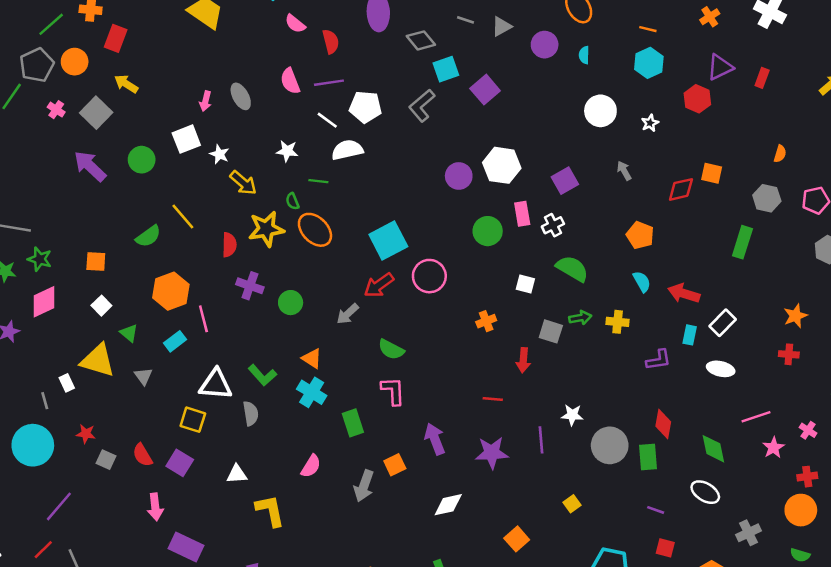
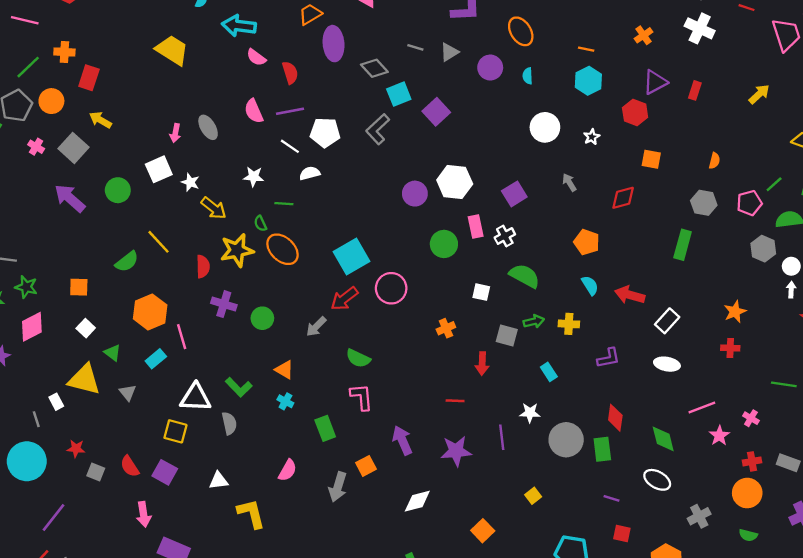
white semicircle: (347, 150) -> (310, 173), size x0.7
orange square: (712, 173) -> (651, 159), moved
cyan rectangle: (690, 335) -> (549, 372), moved, turned -42
cyan cross: (312, 392) -> (285, 401), size x0.6

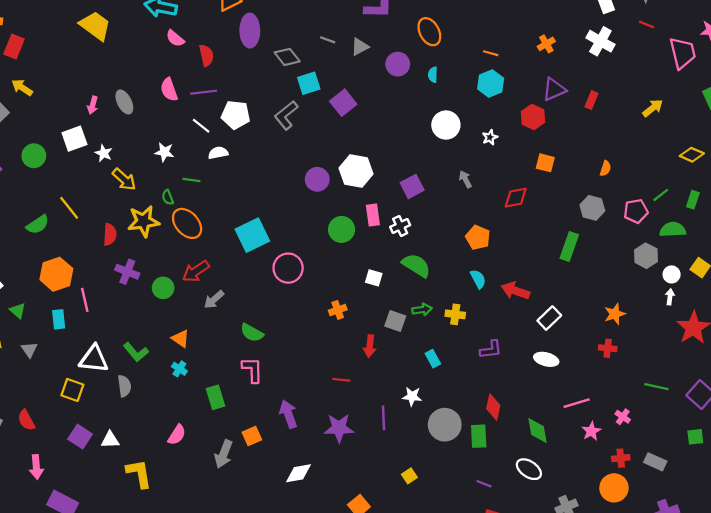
red arrow: (344, 299) -> (196, 271), moved
cyan rectangle: (156, 359) -> (59, 319), turned -60
purple square: (165, 472) -> (80, 437), moved

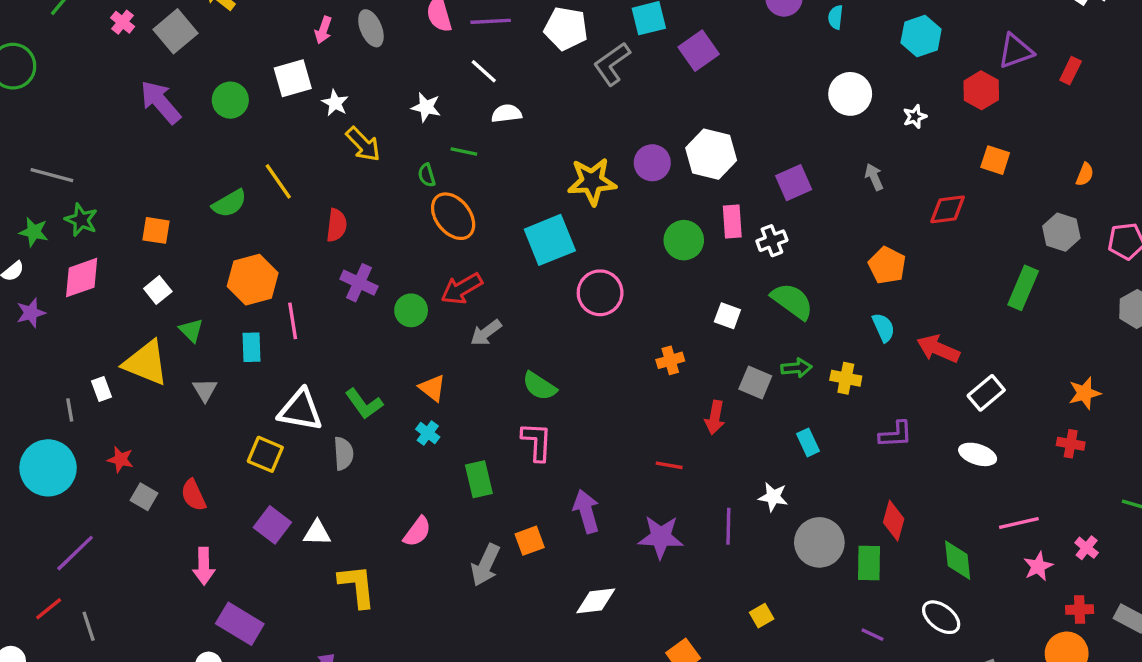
white pentagon: (236, 115) -> (566, 29), moved
yellow star: (143, 221) -> (592, 181), moved

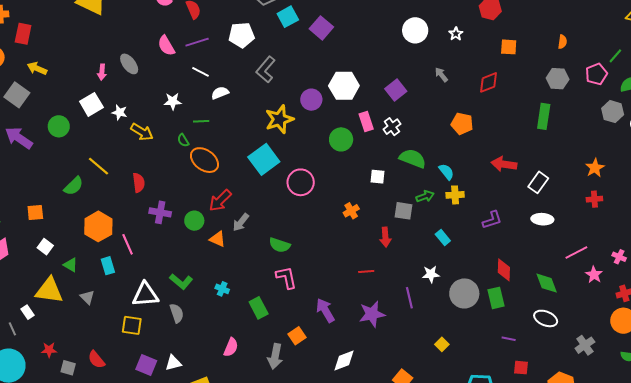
gray L-shape: (612, 64) -> (266, 70), moved
cyan semicircle: (883, 328) -> (446, 172), moved
orange triangle: (432, 388) -> (218, 239), moved

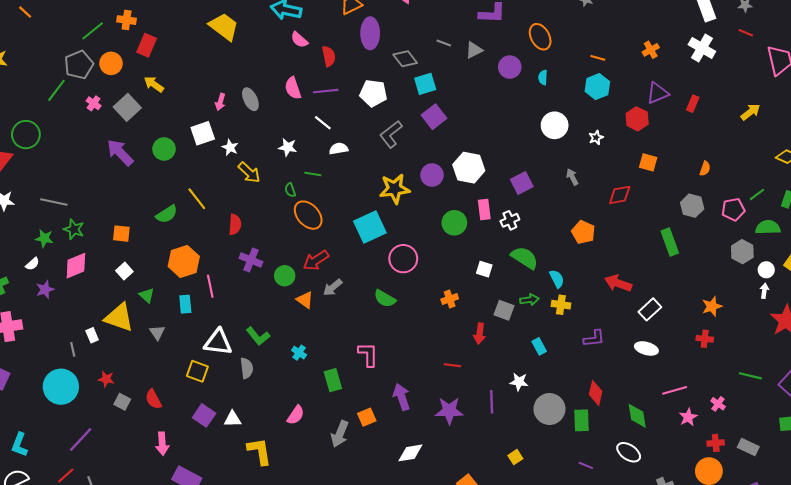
purple square: (321, 28) -> (434, 117), moved
green rectangle: (544, 116) -> (670, 242), turned -40
green semicircle: (280, 245) -> (385, 299), moved

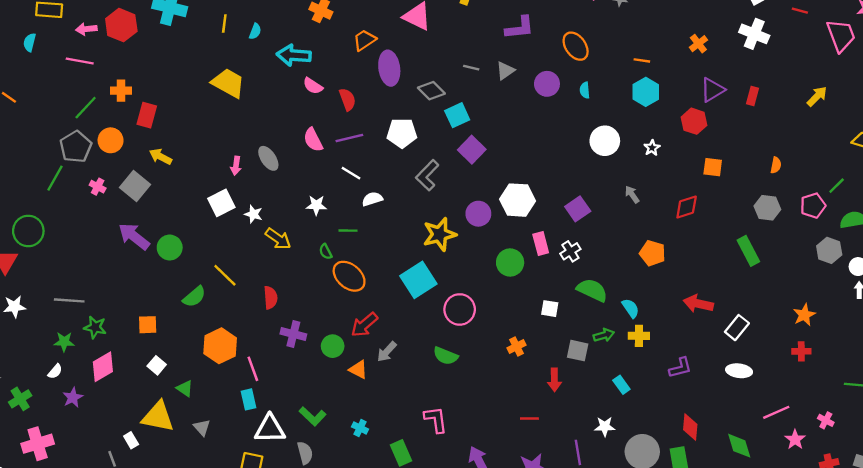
green circle: (164, 149) -> (170, 248), moved
cyan rectangle: (185, 304) -> (249, 399), moved

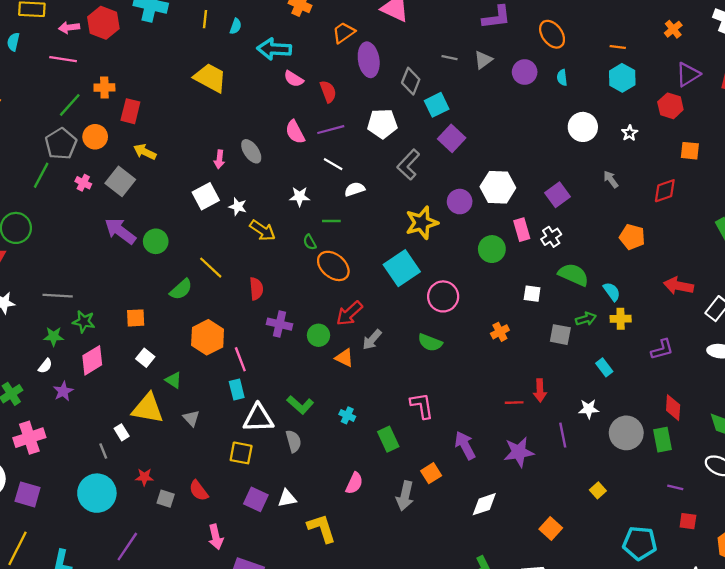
gray diamond: (431, 91) -> (411, 81), turned 68
red arrow: (554, 380) -> (540, 390), moved

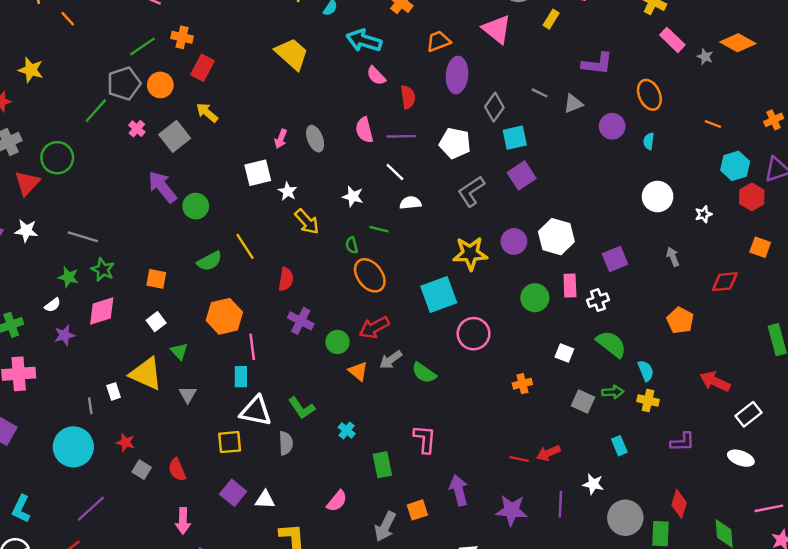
cyan hexagon: (622, 78) -> (735, 166), moved
green semicircle: (430, 342) -> (424, 373), moved
red arrow: (540, 390) -> (548, 453), turned 55
yellow square: (241, 453) -> (230, 442), turned -30

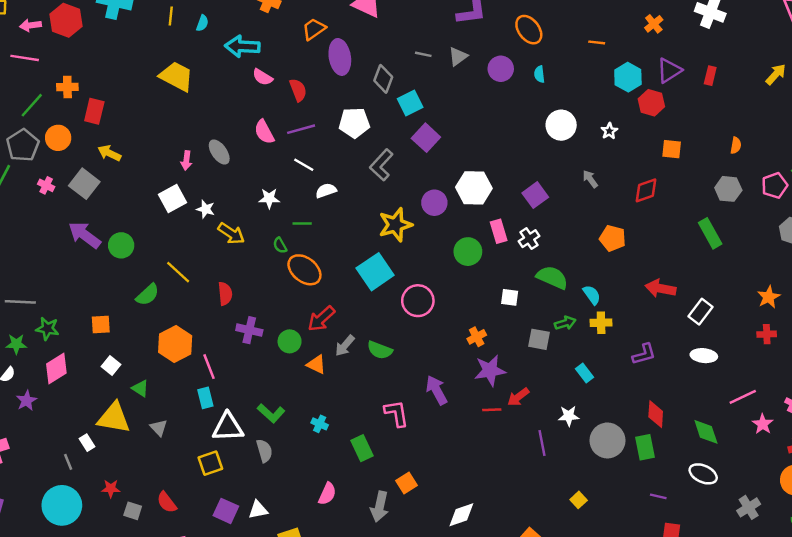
purple arrow: (459, 490) -> (437, 390), moved
purple star: (512, 510) -> (490, 370), moved

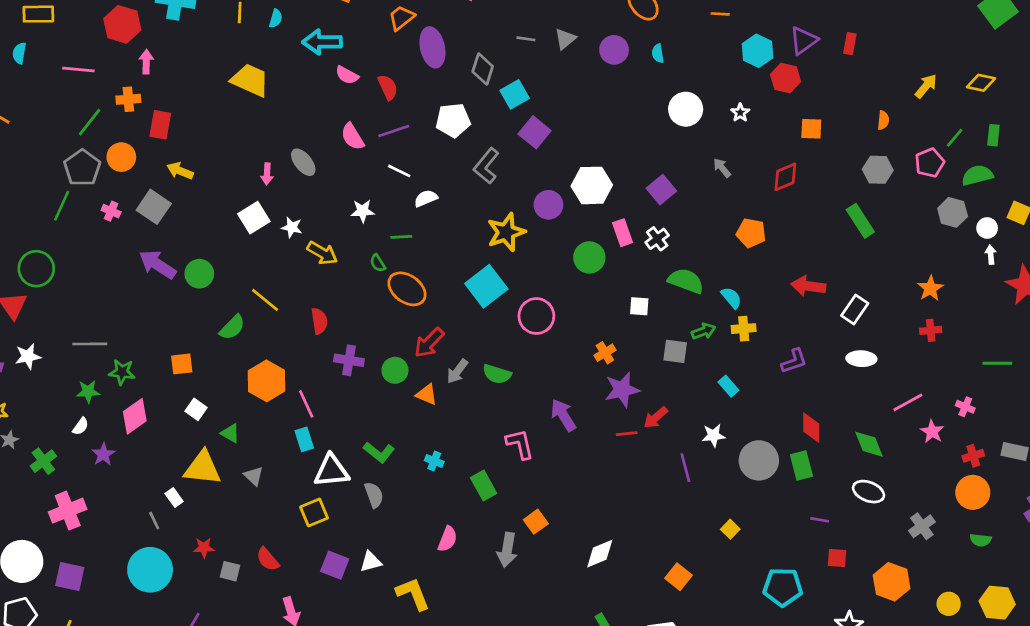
pink arrow: (31, 25) -> (146, 62), moved, turned 102
yellow arrow: (776, 74) -> (926, 86), moved

